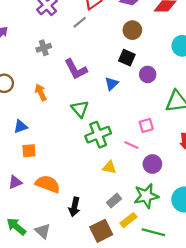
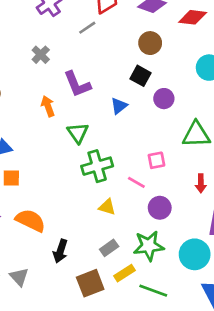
gray cross: (44, 48) -> (41, 55), turned -32
orange arrow: (41, 92) -> (48, 106), moved

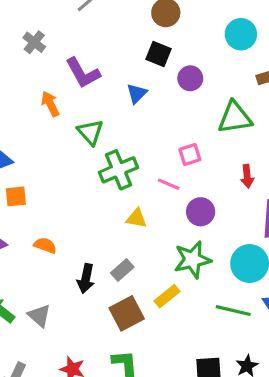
orange semicircle: (30, 220) -> (45, 245), size x0.6
gray rectangle: (109, 248) -> (122, 270), moved
green line: (153, 291) -> (233, 311), moved

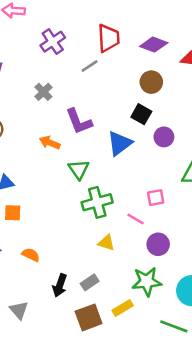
blue triangle: (137, 93) -> (120, 143), size x1.5
orange arrow: (50, 104) -> (50, 143), turned -48

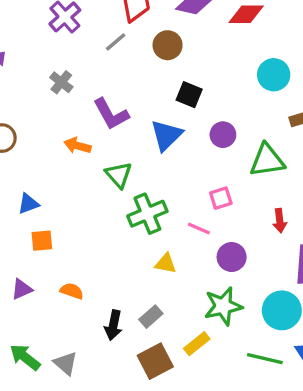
brown circle: (151, 82) -> (168, 45), moved
purple circle: (164, 137) -> (223, 135), moved

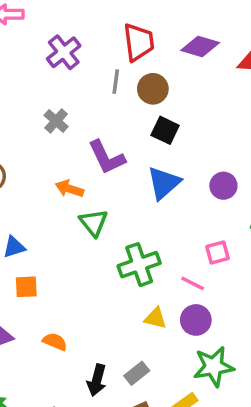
gray line: (116, 42) -> (116, 82), turned -45
brown circle: (168, 45) -> (153, 89), moved
black square: (189, 95) -> (165, 130), moved
green triangle: (119, 175) -> (94, 223), moved
purple circle: (232, 257) -> (196, 320), moved

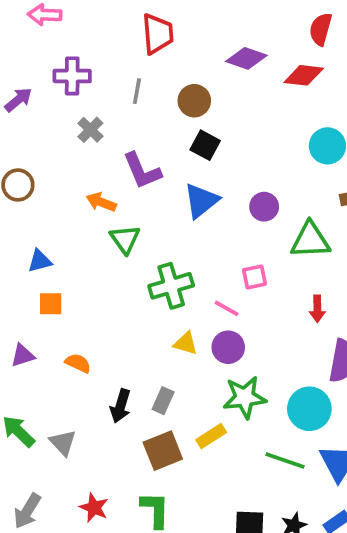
red trapezoid: (139, 42) -> (158, 34), moved
purple cross: (64, 52) -> (72, 76), moved, turned 36
gray line: (116, 82) -> (137, 91), moved
gray rectangle: (137, 373) -> (163, 401), turned -30

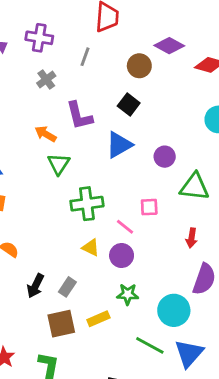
brown circle: (194, 101) -> (139, 66), moved
green star: (245, 397) -> (128, 294), size x0.7

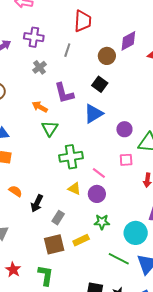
purple diamond: (169, 46) -> (128, 41), turned -55
purple circle: (165, 157) -> (124, 129), moved
pink square: (149, 207) -> (126, 160), moved
black arrow: (35, 286) -> (37, 203), moved

